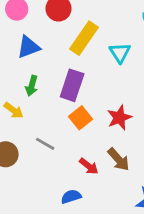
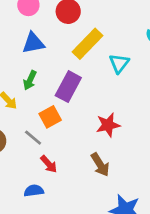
orange square: (80, 118) -> (50, 117), moved
red arrow: (89, 166) -> (49, 164), moved
blue semicircle: (71, 197) -> (34, 191), moved

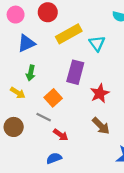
yellow rectangle: (88, 44) -> (69, 34), turned 30
purple rectangle: (68, 87) -> (75, 72), moved

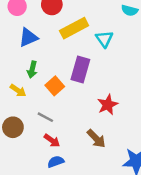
red star: (100, 93) -> (108, 105), moved
orange square: (53, 98) -> (55, 86), moved
brown arrow: (101, 126) -> (96, 139), moved
red arrow: (61, 135) -> (52, 140), moved

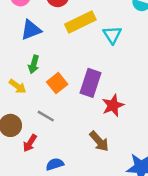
purple rectangle: (80, 69) -> (91, 83), moved
red arrow: (52, 140) -> (30, 143), moved, turned 84

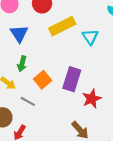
blue triangle: (31, 30) -> (19, 34), turned -42
gray line: (46, 116) -> (28, 101), moved

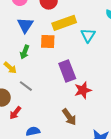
purple rectangle: (72, 79) -> (67, 71), turned -45
orange square: (43, 80) -> (48, 42), moved, turned 35

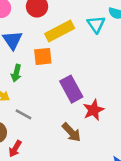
cyan triangle: (88, 35) -> (96, 24), moved
brown arrow: (69, 117) -> (71, 132), moved

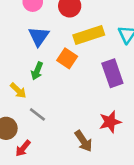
orange square: (43, 56) -> (67, 58), turned 30
purple rectangle: (71, 89) -> (112, 73), moved

